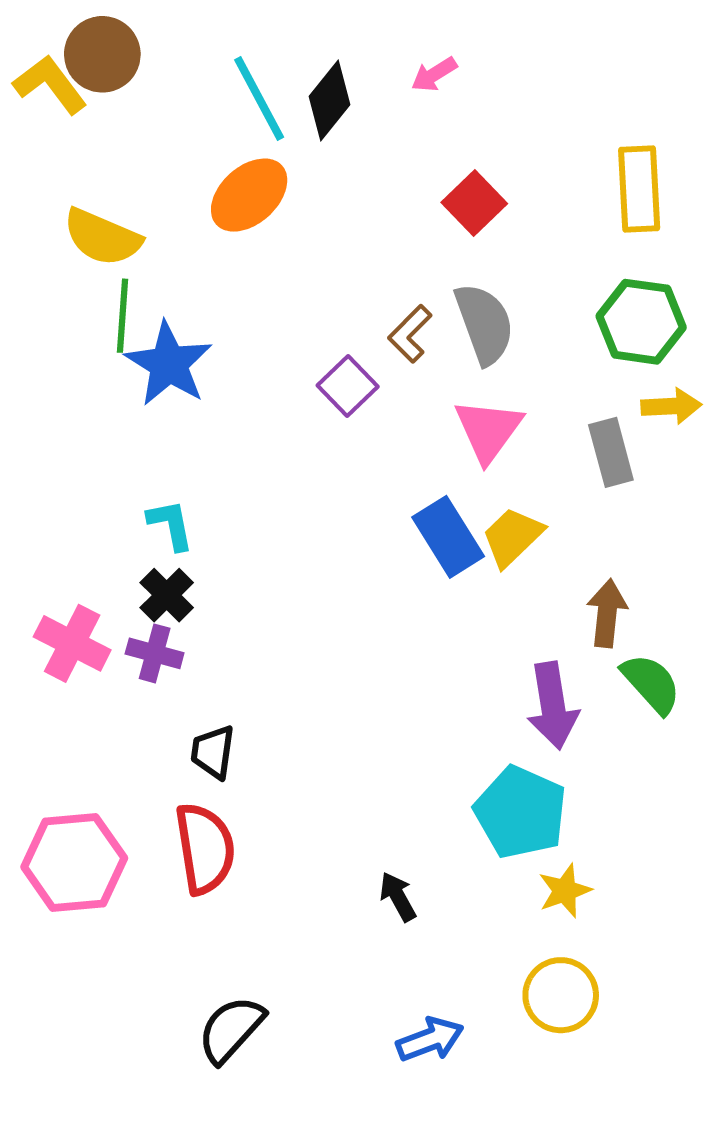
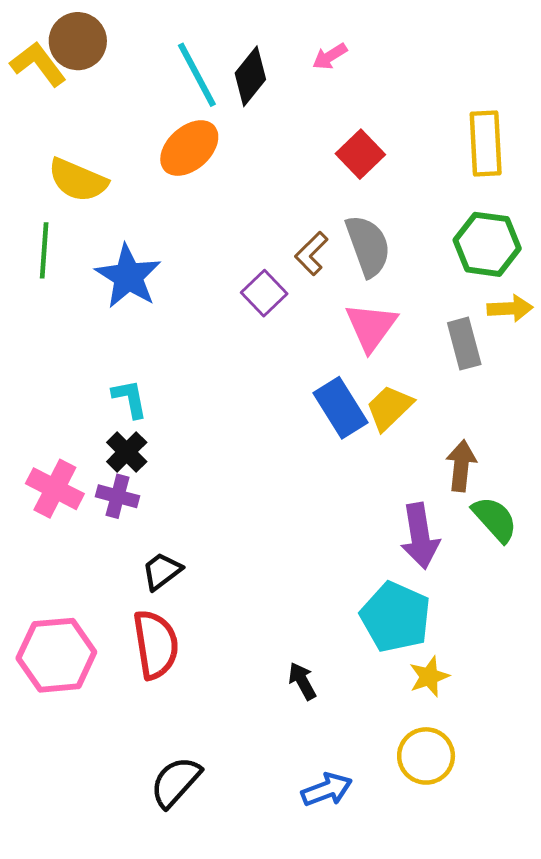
green line: (122, 316) -> (44, 250), moved
black trapezoid: (213, 752) -> (162, 571), turned 45

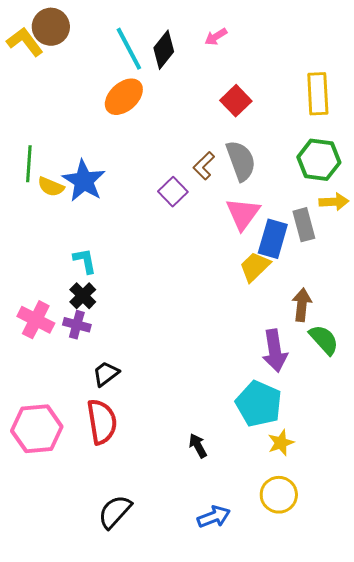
yellow semicircle: (78, 180) -> (51, 187), moved, size x0.7
blue rectangle: (341, 408) -> (273, 239), moved, turned 48

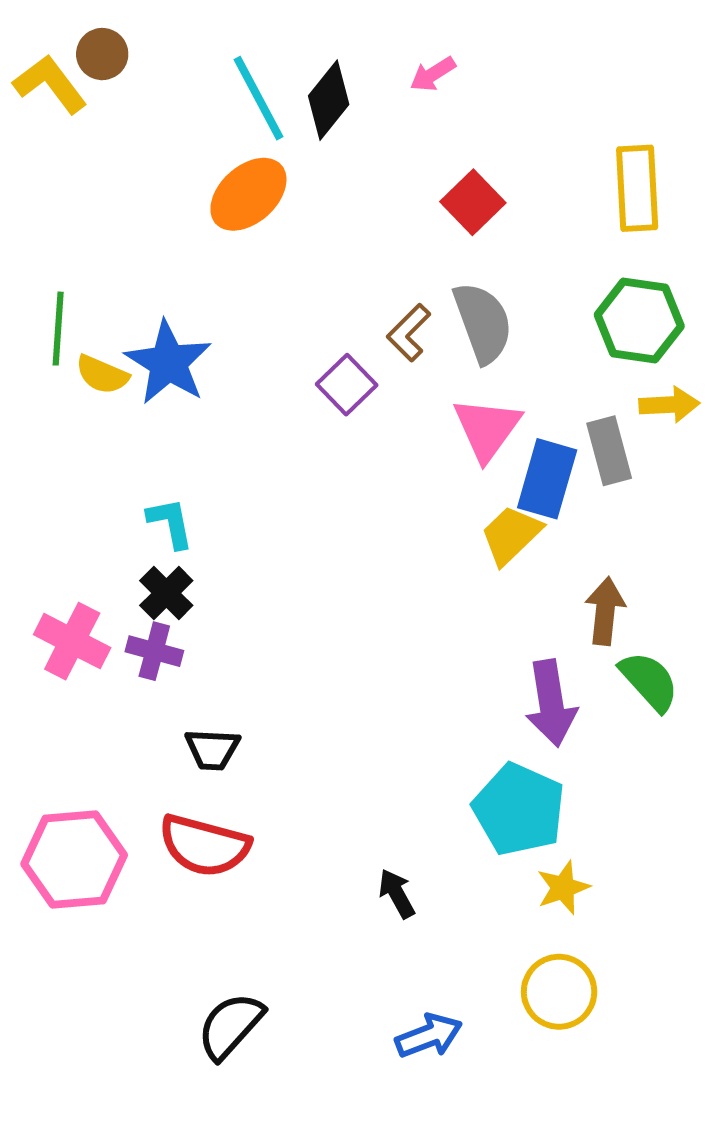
brown circle: (51, 27) -> (102, 54), size x0.7
black trapezoid: (106, 374) -> (212, 749), turned -140
red semicircle: (102, 422) -> (204, 845), turned 114

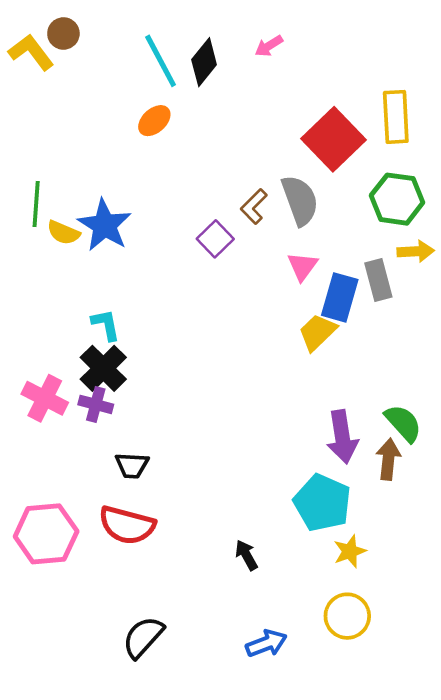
orange ellipse: (248, 194) -> (154, 121), size x0.7
red square: (473, 202) -> (334, 139), moved, size x1.6
pink triangle: (487, 429) -> (302, 266), size x0.7
black cross: (166, 593) -> (103, 368), size x1.4
brown arrow: (605, 611) -> (388, 459), moved

